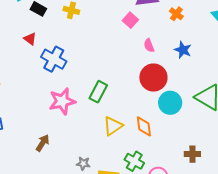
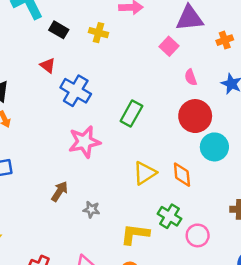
orange cross: (176, 14) -> (225, 40), turned 32
green rectangle: (98, 92) -> (131, 113), moved
gray star: (83, 164) -> (91, 209), moved

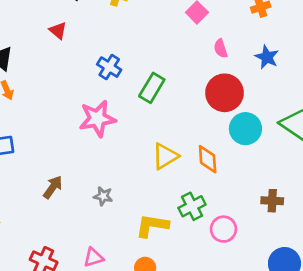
blue cross: (76, 91) -> (109, 67), moved, size x0.7
brown arrow: (60, 191) -> (53, 187), moved
green cross: (169, 216) -> (192, 206), turned 30

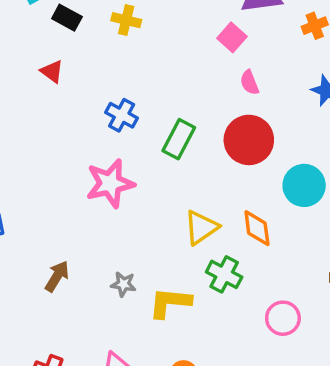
pink semicircle: (221, 48) -> (249, 82), moved
red circle: (225, 93) -> (249, 140), moved
green cross: (192, 206) -> (224, 274), moved, turned -32
yellow L-shape: (152, 226) -> (170, 303), moved

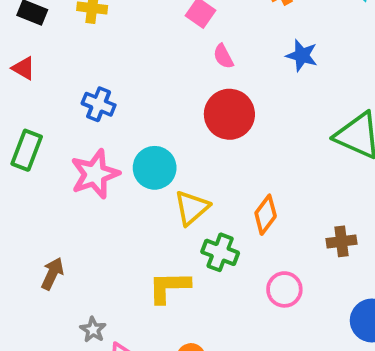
green rectangle: (179, 139) -> (27, 150), moved
cyan circle: (304, 185) -> (155, 168), moved
orange diamond: (257, 228) -> (266, 215), moved, turned 51
gray star: (123, 284) -> (93, 330), moved, turned 30

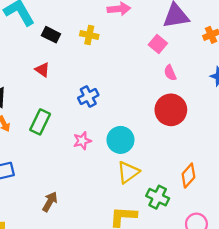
blue cross: (99, 104) -> (88, 97), turned 36
pink star: (95, 174) -> (82, 141), size x0.6
yellow triangle: (192, 208) -> (128, 172), moved

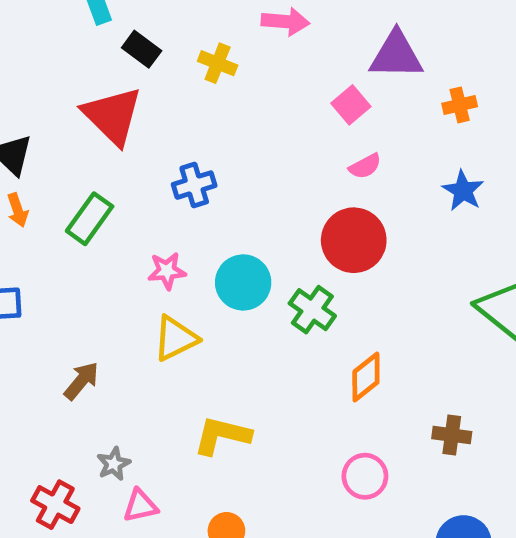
red triangle: (42, 70) -> (112, 116), size x2.0
pink semicircle: (170, 73) -> (365, 166), turned -105
yellow triangle: (128, 172) -> (175, 338), moved
green cross: (158, 197) -> (312, 310), moved

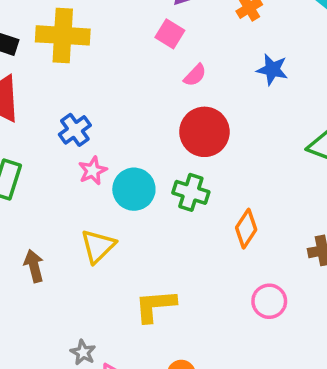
yellow cross: (218, 63) -> (63, 35), size x1.8
pink star: (167, 271) -> (93, 171), moved
brown arrow: (81, 381) -> (34, 266), moved, turned -36

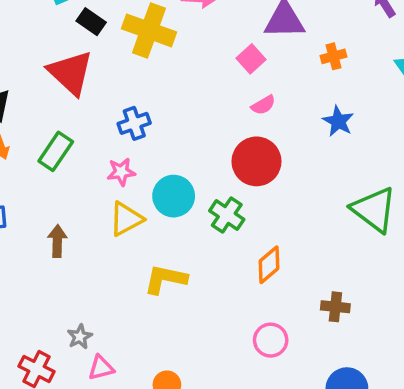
pink star: (93, 171) -> (121, 172), moved
yellow triangle: (98, 246) -> (126, 219), moved
yellow L-shape: (155, 306) -> (165, 279), moved

